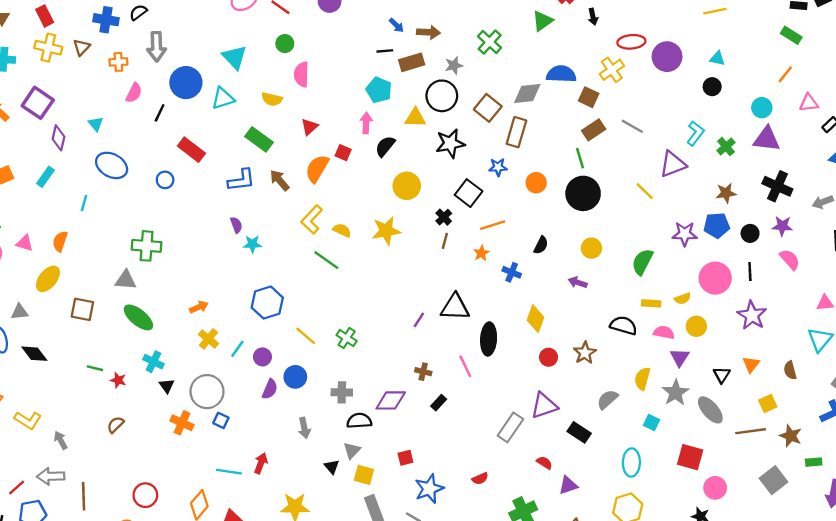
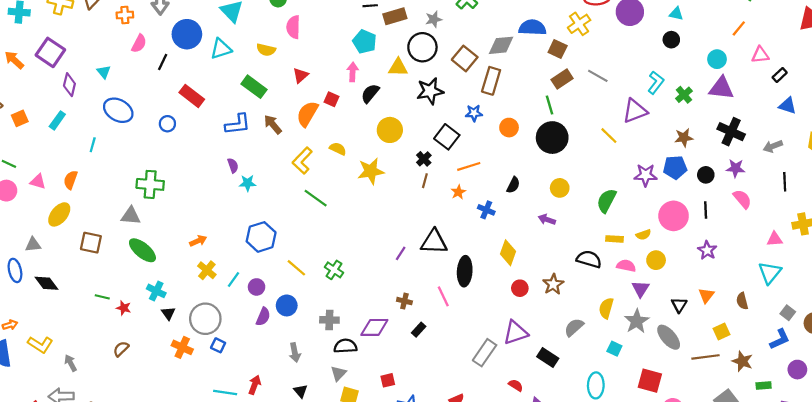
yellow semicircle: (342, 230) -> (338, 149), moved
purple star: (752, 315) -> (707, 250), size x0.7
black triangle: (332, 467) -> (301, 391), moved

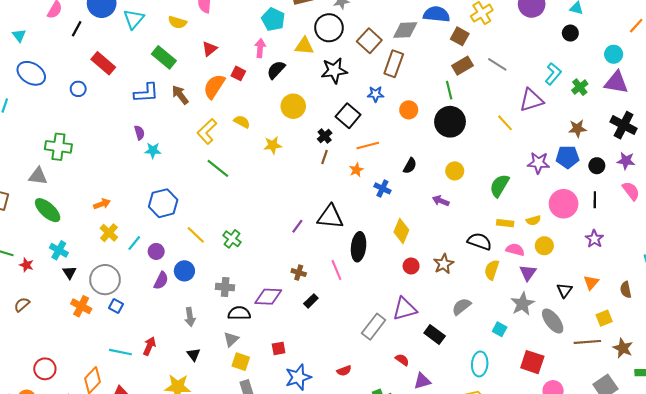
cyan triangle: (221, 49) -> (134, 19), turned -35
yellow star: (371, 171) -> (273, 145), size x0.7
yellow semicircle: (606, 308) -> (492, 270), moved

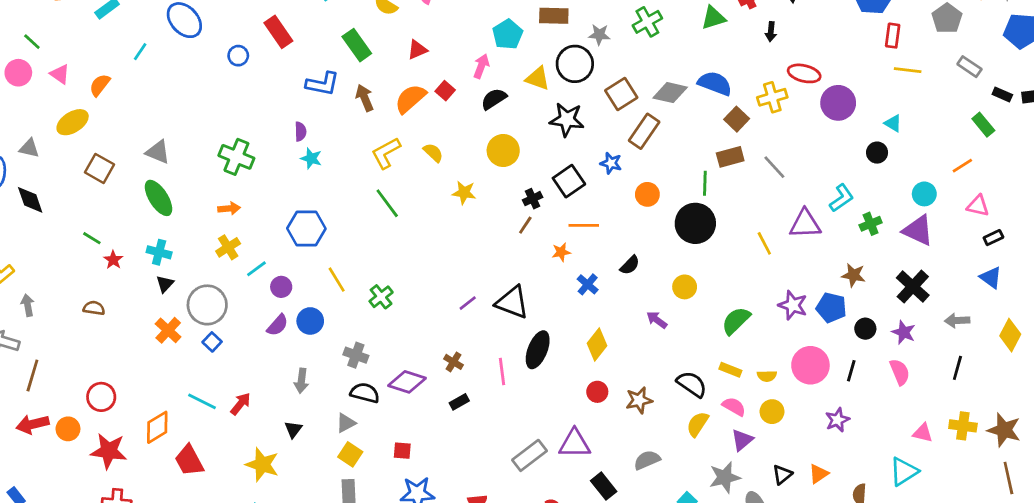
green cross: (58, 147) -> (236, 157), moved
cyan cross: (59, 250) -> (159, 252), turned -30
brown semicircle: (22, 305) -> (94, 308), turned 35

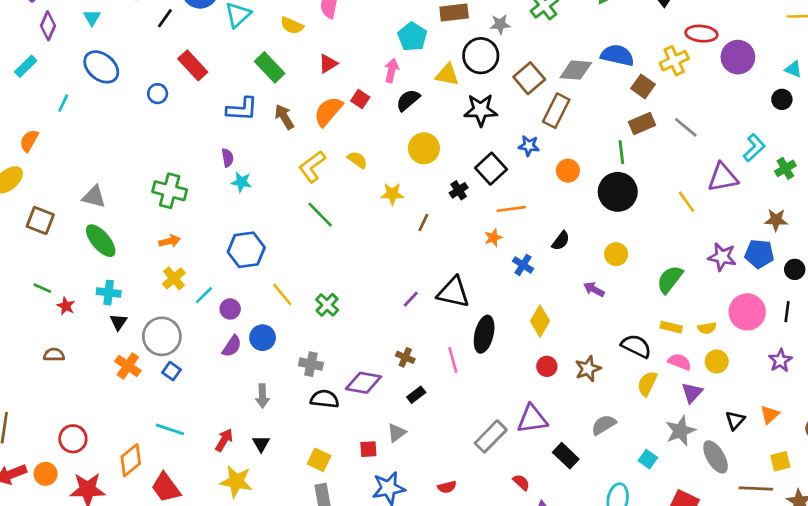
brown line: (525, 225) -> (423, 223), moved
red arrow: (241, 404) -> (224, 440), moved
gray triangle: (346, 423) -> (397, 433), moved

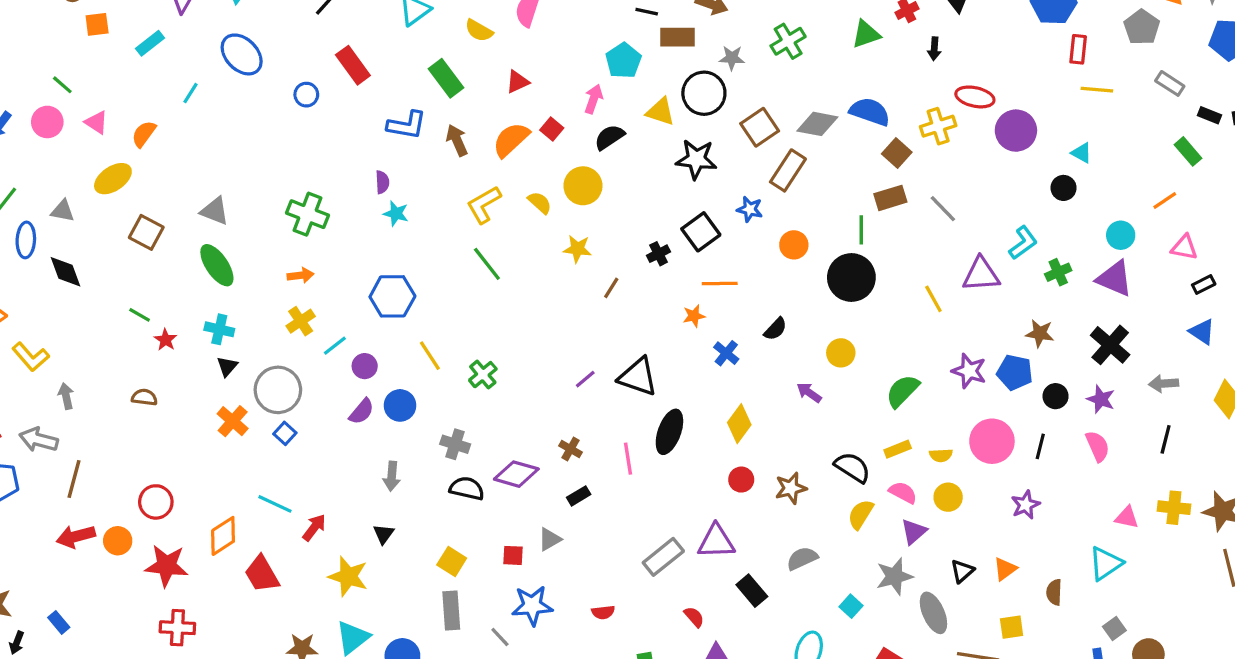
yellow circle: (424, 148) -> (583, 186), moved
yellow rectangle: (671, 327) -> (898, 449), turned -42
red arrow: (224, 440) -> (314, 527), moved

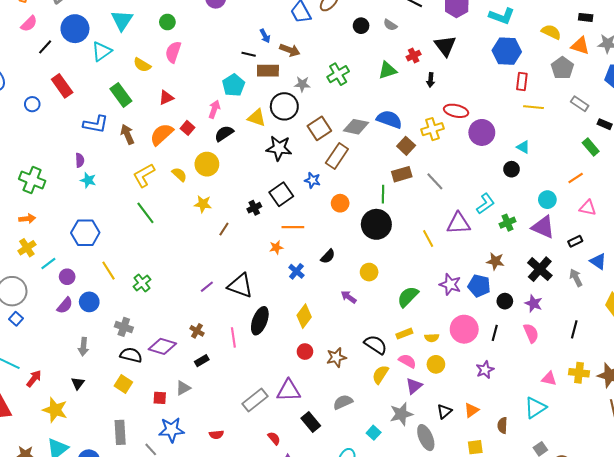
black rectangle: (1204, 284) -> (575, 241), moved
gray arrow: (1164, 384) -> (576, 278), moved, turned 66
yellow square: (452, 562) -> (123, 384), moved

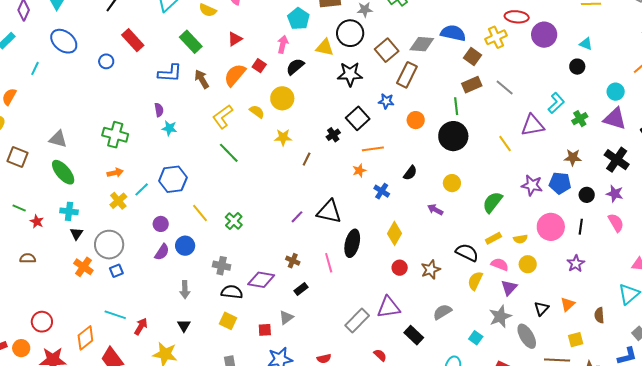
cyan line: (48, 263) -> (142, 189), moved
blue square: (16, 319) -> (116, 271), turned 32

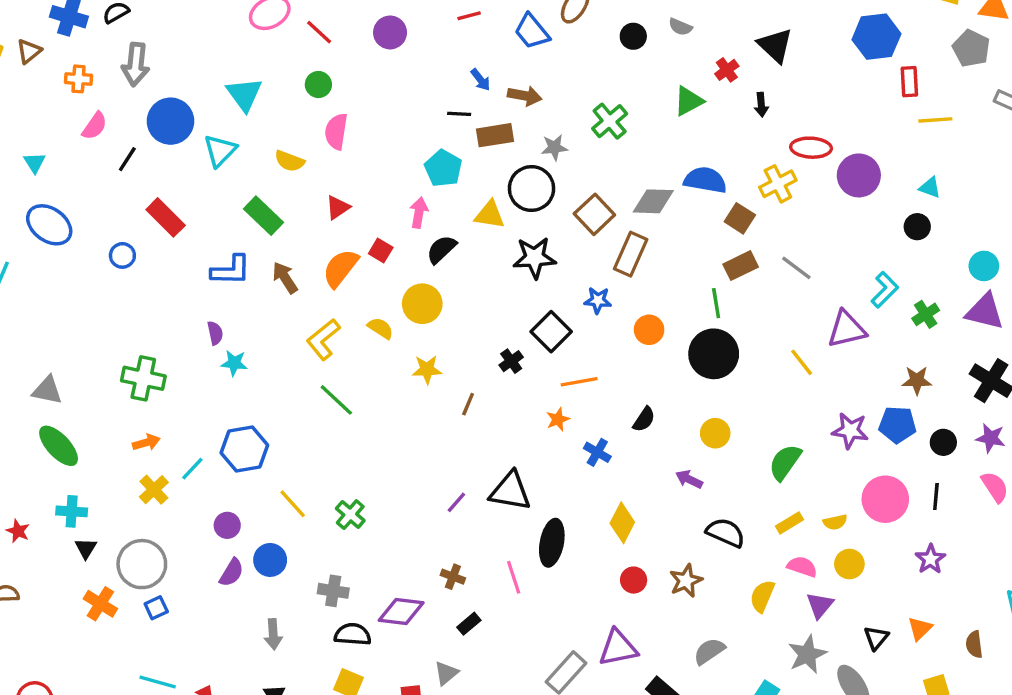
black semicircle: (467, 253) -> (726, 533), moved

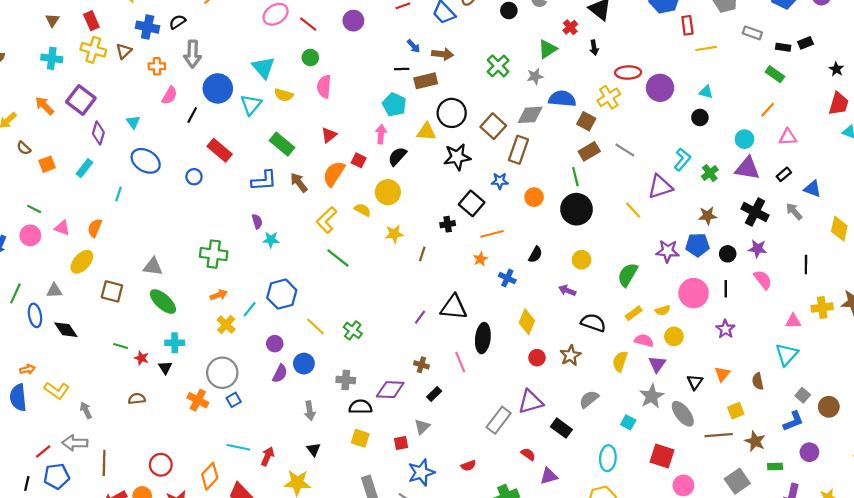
gray star: (554, 148) -> (535, 76), moved
yellow semicircle: (289, 161) -> (284, 95), moved
black cross: (511, 361) -> (448, 224), turned 32
black triangle: (86, 548) -> (165, 368), moved

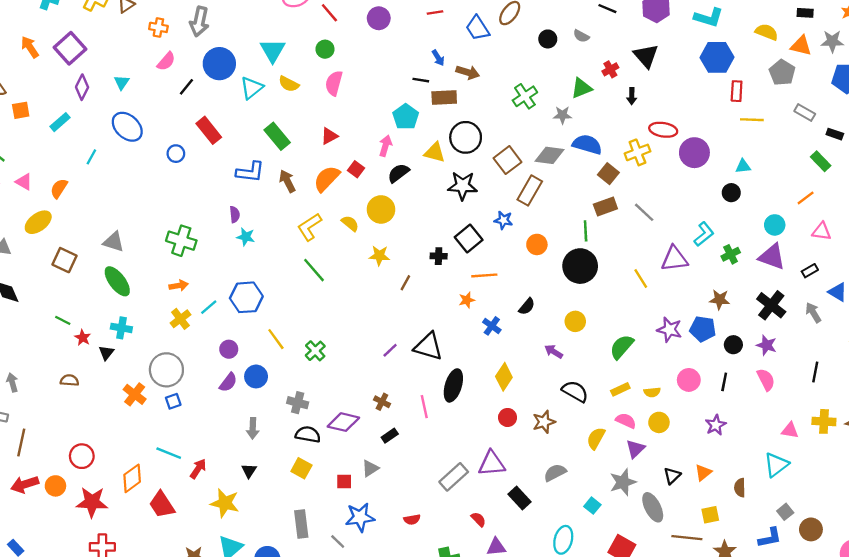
cyan triangle: (706, 92) -> (743, 166), turned -32
pink circle: (694, 293) -> (689, 380), size x0.7

